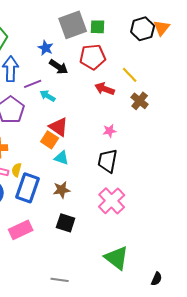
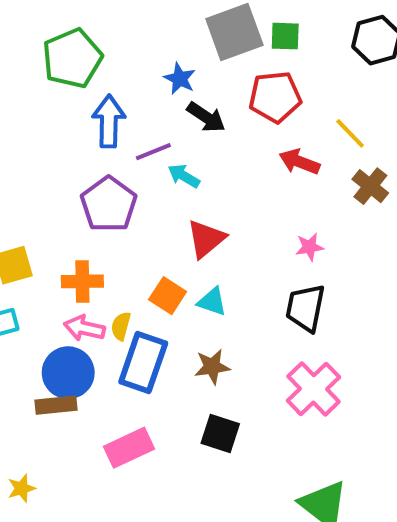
red triangle: (59, 127) -> (206, 239), turned 45
orange square: (50, 140) -> (168, 296), moved

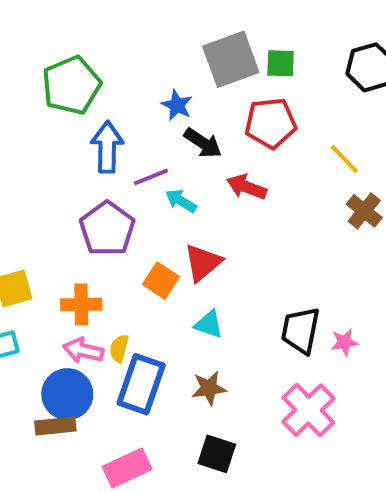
red arrow: (299, 162) -> (247, 187), moved
pink star: (309, 247) -> (344, 342), moved
orange square: (168, 296) -> (161, 281), moved

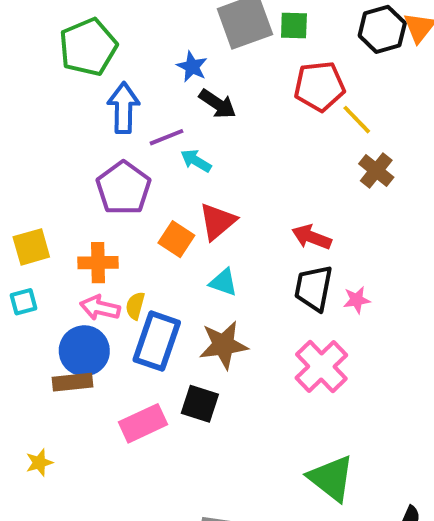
red pentagon: (271, 123) -> (319, 86), moved
red arrow: (247, 187) -> (312, 237), moved
brown star: (209, 388) -> (223, 345), size x1.4
black square: (217, 454) -> (200, 404), moved

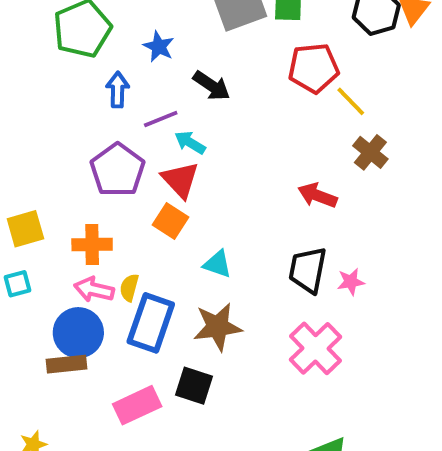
blue star: (192, 67) -> (159, 47), moved
blue arrow: (123, 108) -> (118, 90), size x0.7
red triangle: (218, 221) -> (180, 180), moved, turned -33
red arrow: (312, 237) -> (317, 195), moved

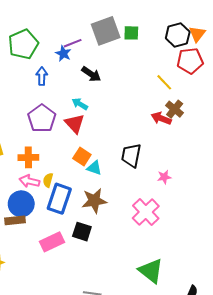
red pentagon: (314, 68) -> (190, 61), moved
purple line: (161, 119) -> (73, 43), moved
red arrow: (317, 195) -> (161, 118), moved
orange square: (170, 221) -> (82, 156), moved
black trapezoid: (308, 270) -> (131, 155), moved

